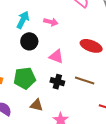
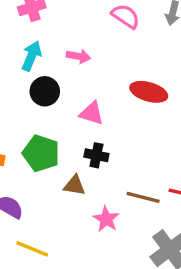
green pentagon: (25, 78) -> (41, 153), turned 30
brown line: (85, 81) -> (143, 197), moved
brown triangle: (37, 105) -> (74, 185), moved

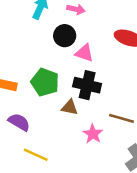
black circle: (45, 91) -> (65, 36), moved
black cross: (96, 155) -> (87, 85), size x1.5

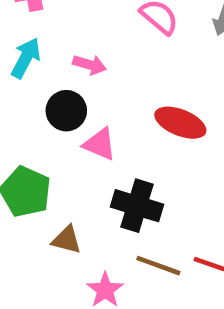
black cross: (87, 85) -> (137, 206), moved

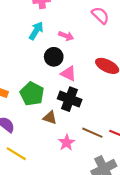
black cross: (137, 206) -> (70, 99), moved

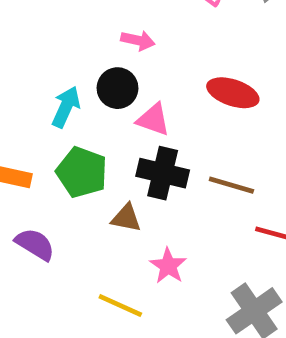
cyan arrow: (36, 31) -> (66, 107), moved
brown line: (92, 133) -> (231, 185), moved
yellow line: (16, 154) -> (120, 305), moved

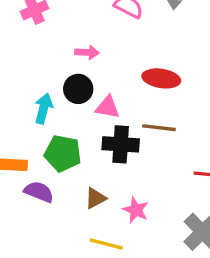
brown line: (231, 185) -> (159, 128), moved
brown triangle: (126, 218) -> (95, 198), moved, turned -30
purple semicircle: (35, 244) -> (39, 192), moved

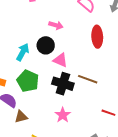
red ellipse: (161, 78) -> (97, 37), moved, turned 65
brown triangle: (95, 198) -> (21, 117), moved
pink star: (136, 210) -> (63, 115), moved

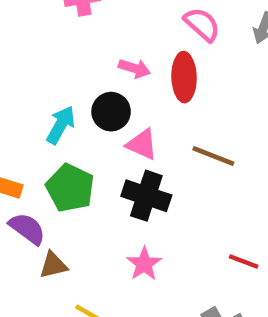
red ellipse: (97, 37) -> (184, 77), moved
brown line: (88, 79) -> (213, 156), moved

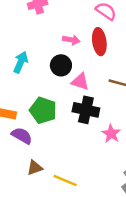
cyan arrow: (61, 125) -> (21, 62), moved
pink star: (144, 264) -> (111, 134), moved
brown triangle: (53, 265) -> (35, 168), moved

